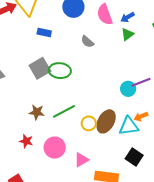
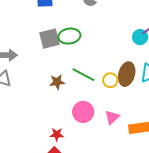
gray square: (40, 68) -> (50, 39), turned 30
green line: (64, 111) -> (83, 75), turned 70
red star: (26, 141) -> (57, 134), moved

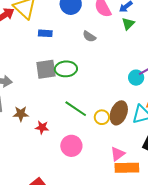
brown star: (57, 82) -> (21, 114), moved
pink triangle: (112, 117) -> (118, 154), moved
red star: (57, 134) -> (42, 127), moved

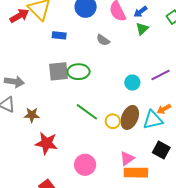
cyan circle: (136, 78) -> (132, 83), moved
red star: (42, 127) -> (46, 143), moved, size x1.6
pink circle: (71, 146) -> (85, 165), moved

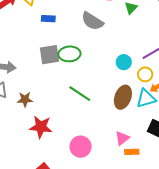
gray semicircle: (103, 40) -> (92, 21), size x1.6
yellow circle: (113, 121) -> (145, 74), moved
orange rectangle: (136, 173) -> (132, 152), size x0.6

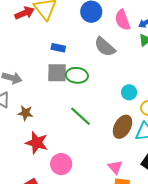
blue rectangle: (48, 19) -> (58, 48), moved
pink triangle: (122, 138) -> (115, 167), turned -42
pink circle: (81, 147) -> (61, 164), moved

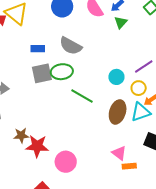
gray semicircle: (105, 47) -> (71, 46), moved
brown star: (25, 113) -> (21, 135), moved
green line: (81, 116) -> (82, 96), moved

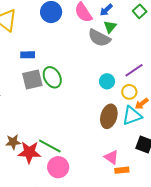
gray semicircle: (71, 46) -> (99, 38), moved
green ellipse: (62, 72) -> (52, 77), turned 70
green line: (82, 96) -> (50, 146), moved

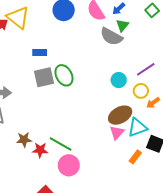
brown ellipse: (109, 116) -> (120, 115), turned 45
cyan triangle: (132, 116) -> (137, 127), moved
red star: (29, 152) -> (40, 150), size x0.7
pink triangle: (111, 157) -> (117, 132), moved, turned 35
orange rectangle: (122, 170) -> (135, 157), moved, turned -48

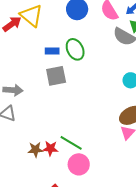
green ellipse: (64, 75) -> (75, 49), moved
brown star: (24, 140) -> (35, 150), moved

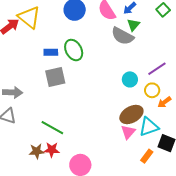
green line: (71, 143) -> (52, 128), moved

